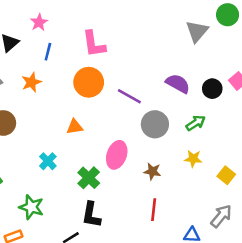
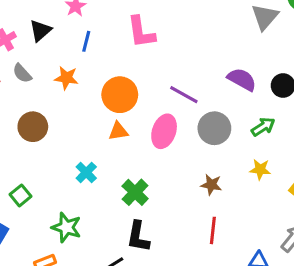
orange star: (31, 82) -> (66, 78), turned 30
orange circle: (89, 82) -> (120, 95), moved
pink ellipse: (117, 155) -> (164, 131), moved

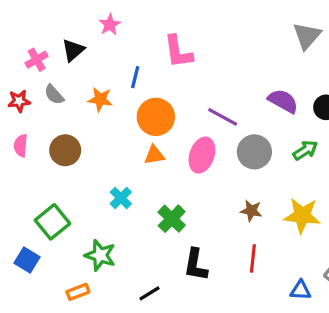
blue line: (86, 41) -> (135, 77), moved
yellow star: (260, 169) -> (302, 215), moved, size x1.6
green square: (21, 195) -> (52, 222), size x1.5
black L-shape: (138, 237) -> (196, 265), moved

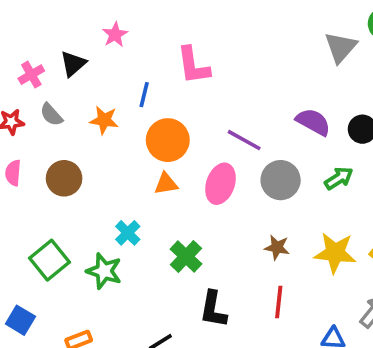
green star: (100, 255) -> (104, 271), moved
blue square: (27, 260) -> (20, 320), moved

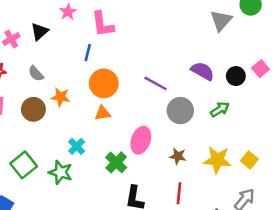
pink L-shape: (193, 65) -> (103, 24), moved
gray semicircle: (51, 115) -> (36, 74), moved
orange star: (104, 120) -> (61, 97), moved
pink ellipse: (221, 184) -> (141, 140), moved

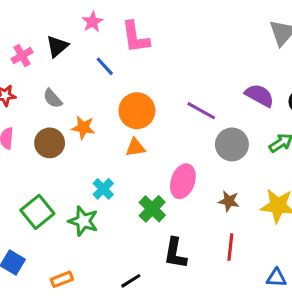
blue line: (88, 53) -> (105, 66), moved, turned -56

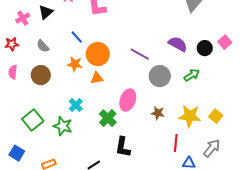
blue line: (105, 66) -> (77, 37), moved
orange star: (83, 128) -> (75, 64), moved
red line: (230, 247) -> (176, 143), moved

